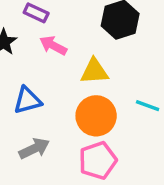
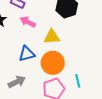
blue triangle: (27, 100) -> (27, 54), moved
cyan line: (148, 106) -> (78, 81), moved, turned 56

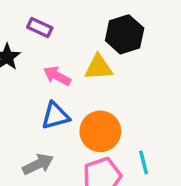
pink arrow: (28, 22) -> (57, 76), moved
yellow triangle: (52, 37) -> (99, 67), moved

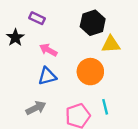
yellow triangle: (99, 67) -> (111, 44), moved
orange circle: (100, 131) -> (90, 72), moved

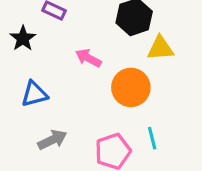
pink arrow: (48, 50) -> (88, 58), moved
blue triangle: (47, 76) -> (34, 94), moved

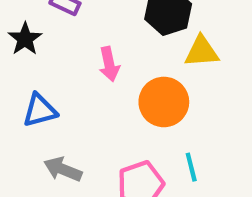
pink arrow: (88, 58) -> (109, 64), turned -130
gray arrow: (52, 140) -> (63, 169), turned -132

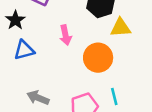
blue triangle: (40, 110) -> (24, 50), moved

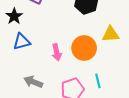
yellow triangle: (121, 28) -> (111, 34), moved
pink arrow: (65, 35) -> (57, 52), moved

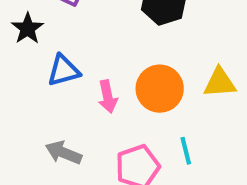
yellow triangle: (111, 34) -> (220, 83), moved
blue triangle: (22, 42) -> (64, 71), moved

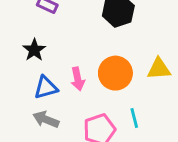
black star: (27, 29) -> (34, 50), moved
blue triangle: (64, 71) -> (46, 88), moved

